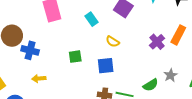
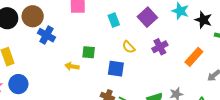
purple cross: (157, 42) -> (160, 47), moved
yellow arrow: (39, 79) -> (72, 66), moved

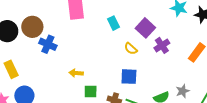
purple square: (147, 17) -> (145, 28), moved
green square: (89, 52) -> (91, 91), moved
blue square: (116, 69) -> (129, 77), moved

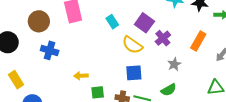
brown circle: (32, 27) -> (39, 21), moved
yellow semicircle: (131, 49) -> (132, 45), size x1.5
gray star: (183, 91) -> (174, 64), moved

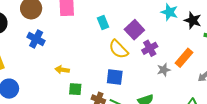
gray star: (174, 64) -> (164, 70), moved

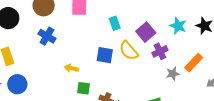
cyan star: (169, 12) -> (178, 26), moved
blue square: (115, 77) -> (105, 55), moved

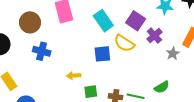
cyan rectangle: (115, 23) -> (103, 21), size x1.5

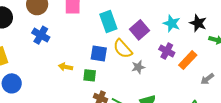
purple cross: (154, 36) -> (167, 51), moved, turned -35
gray star: (173, 53) -> (138, 67), moved
green square: (91, 92) -> (90, 75), moved

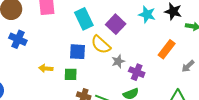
purple cross: (167, 51) -> (137, 72), moved

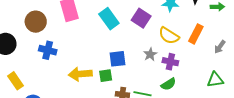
yellow semicircle: (101, 45) -> (169, 36), moved
blue square: (77, 52) -> (118, 59), moved
yellow arrow: (46, 68) -> (80, 74), size x1.6

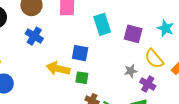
purple square: (141, 18) -> (133, 34), turned -36
blue square: (118, 59) -> (80, 53), moved

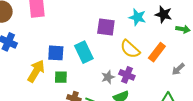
cyan rectangle: (102, 24) -> (84, 52), moved
yellow arrow: (58, 69) -> (36, 71), turned 115
gray star: (131, 71) -> (108, 77), moved

